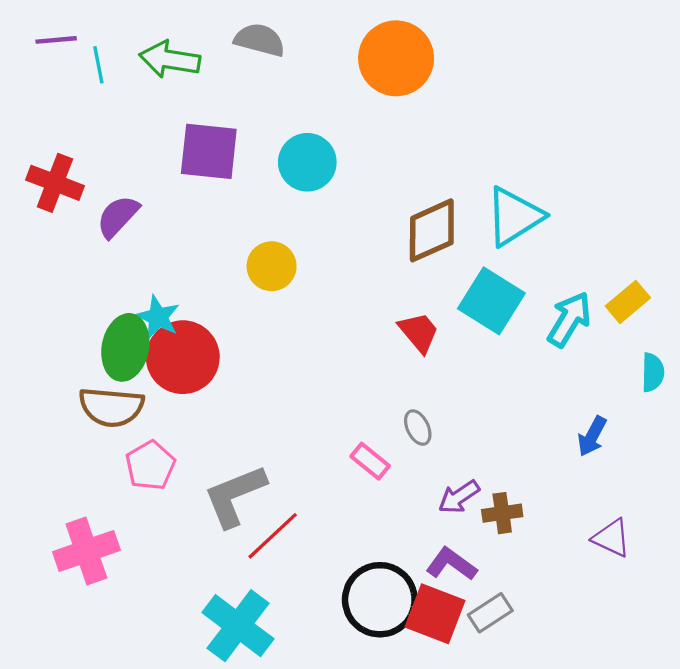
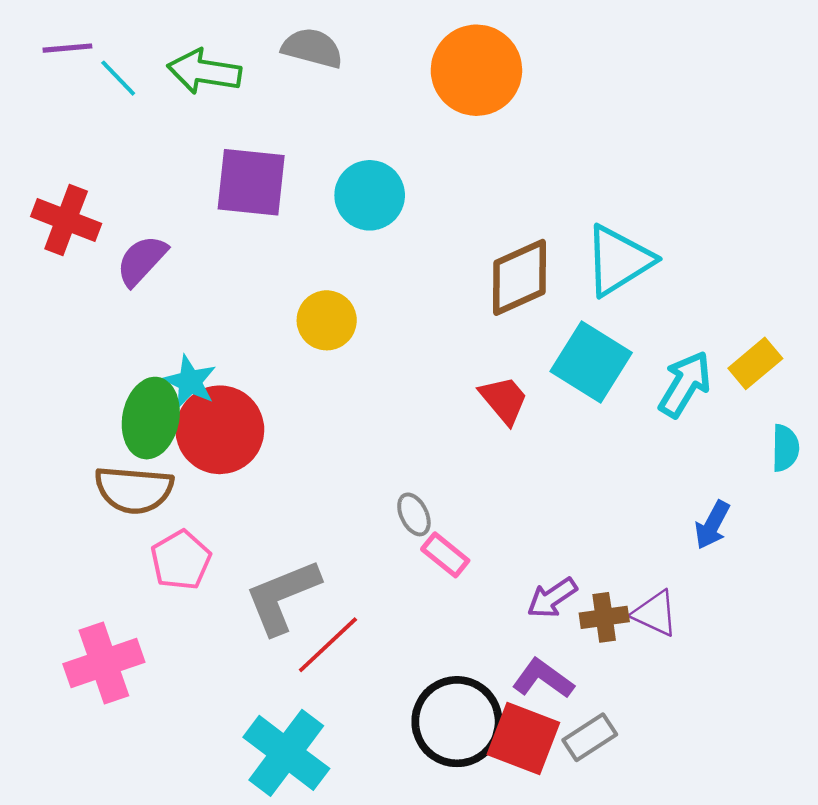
cyan line: (98, 65) -> (118, 78), turned -33
gray ellipse: (418, 428) -> (414, 514), moved
purple triangle: (612, 538) -> (655, 613), moved

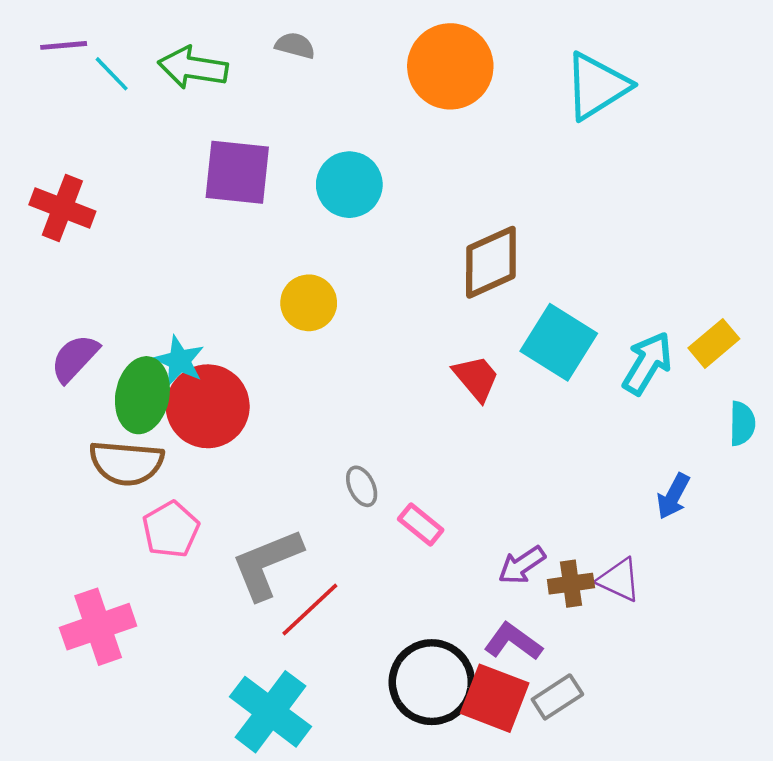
gray semicircle: (312, 48) -> (295, 45), size x0.7
purple semicircle: (142, 260) -> (75, 358), moved
cyan triangle: (618, 260) -> (597, 86), moved
gray ellipse: (414, 514) -> (362, 486), moved

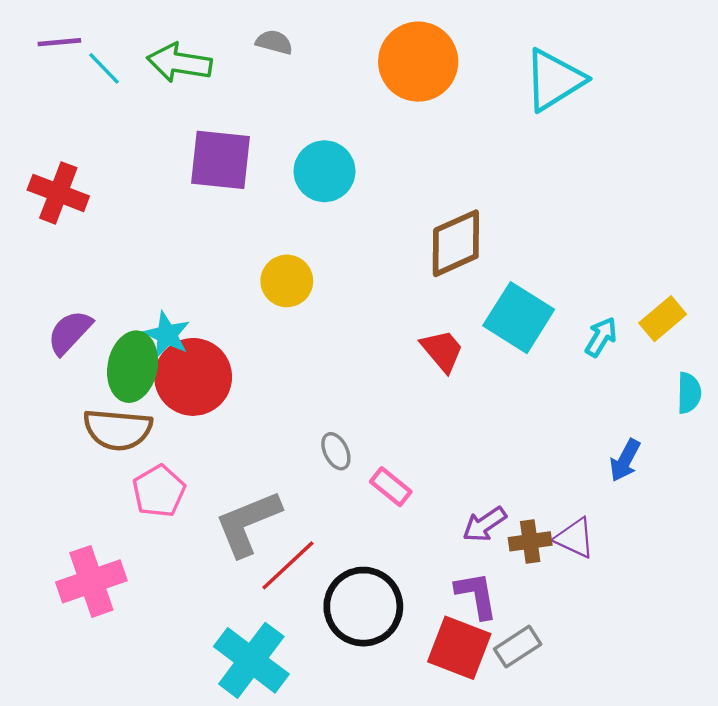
cyan arrow: (647, 363) -> (601, 337), size x0.7
purple L-shape: (513, 642) -> (476, 595), turned 44
black circle: (432, 682) -> (363, 607), moved

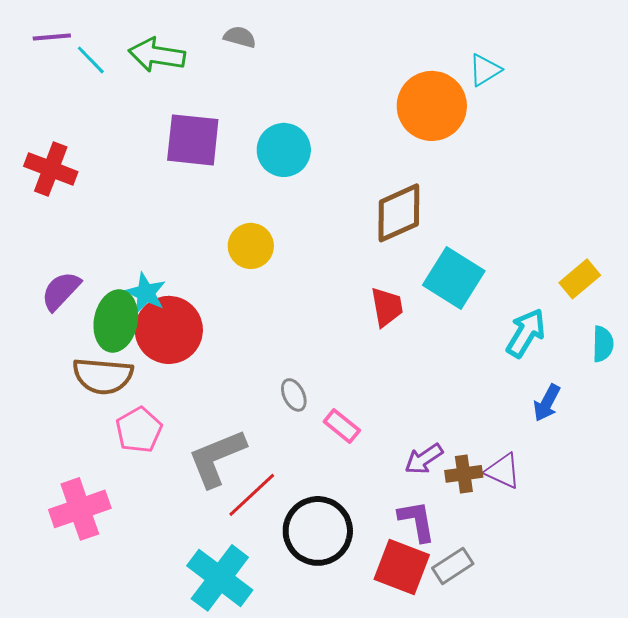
orange circle: (418, 62) -> (432, 106), moved
cyan triangle: (554, 80) -> (485, 70), size x0.6
cyan arrow: (601, 337) -> (526, 333), moved, size x1.4
red trapezoid: (442, 351) -> (387, 307), turned 30

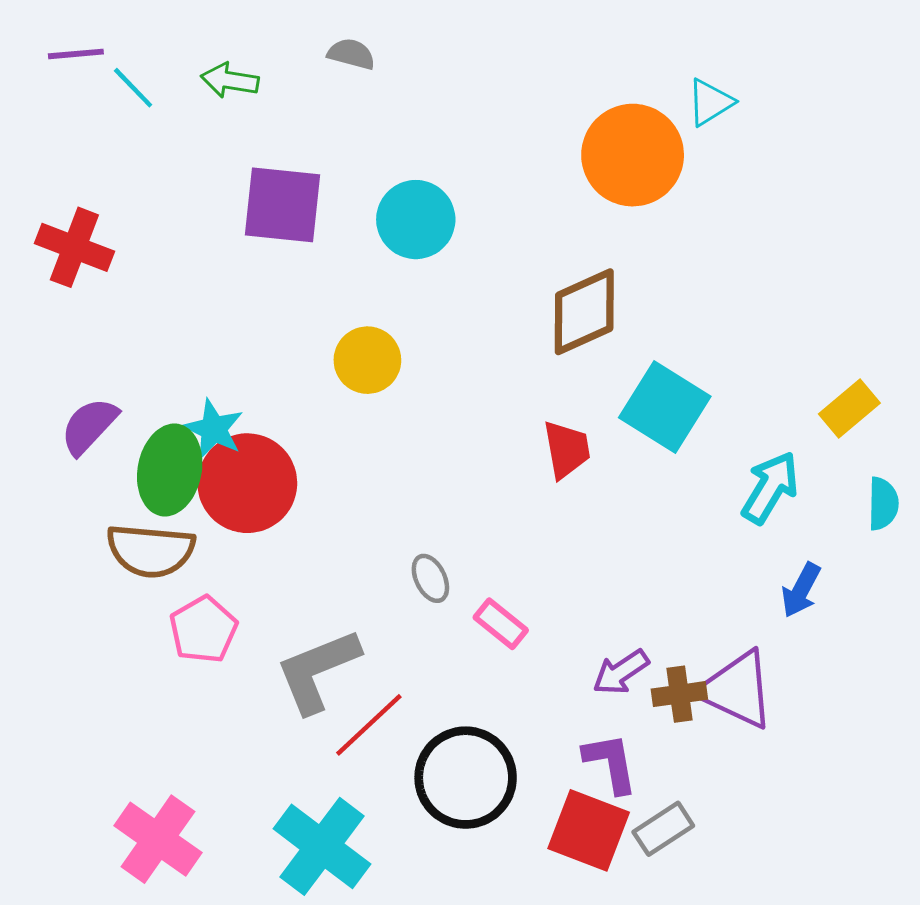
green arrow: (157, 55) -> (230, 80), size x0.7
purple triangle: (503, 471) -> (737, 690), size x1.5
pink cross: (80, 509) -> (158, 839), moved, turned -36

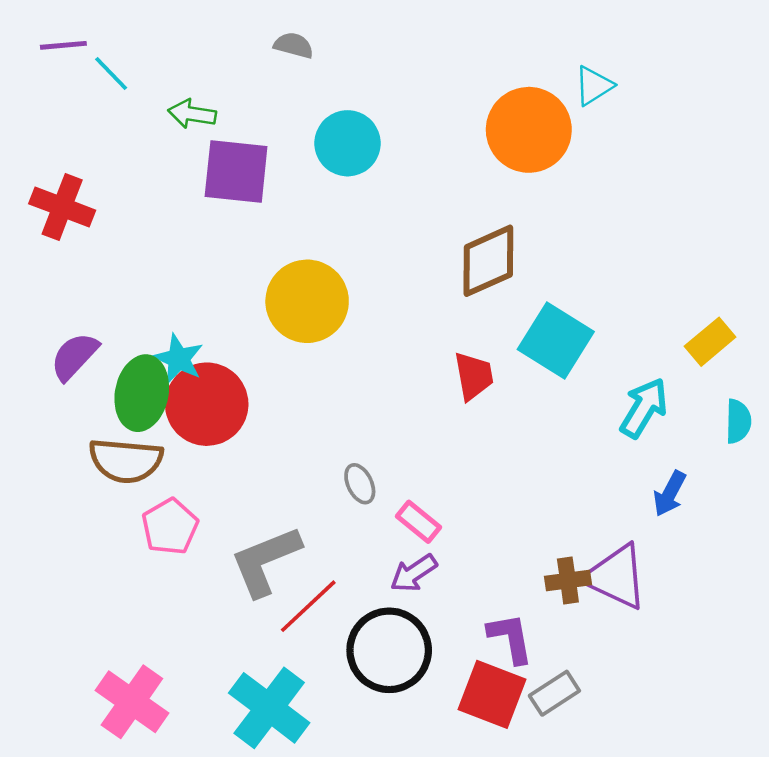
green arrow: (230, 80) -> (192, 114), moved
cyan circle: (416, 220) -> (348, 143), moved
yellow circle: (367, 360) -> (307, 301), size x1.5
purple arrow: (621, 672) -> (414, 573), moved

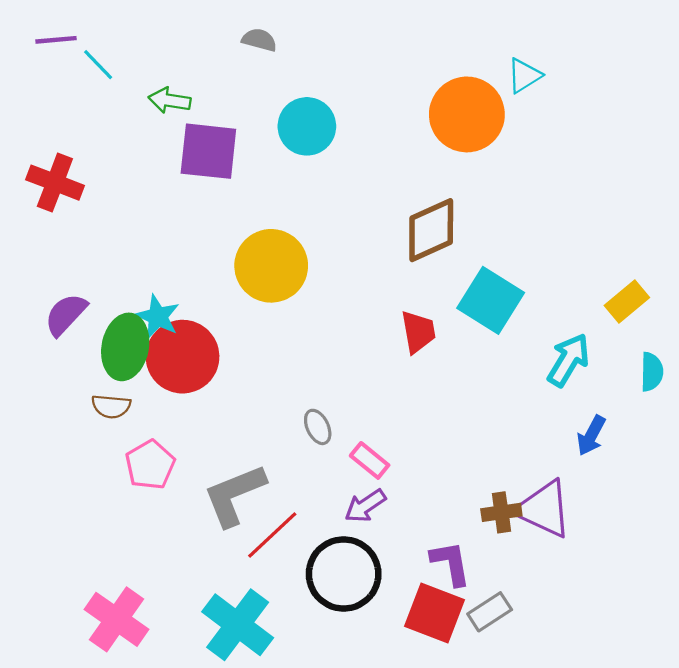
brown semicircle: (126, 460) -> (111, 406), size x0.6

